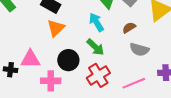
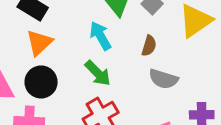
brown semicircle: (129, 28) -> (149, 46), turned 136
black circle: (68, 60) -> (41, 82), moved

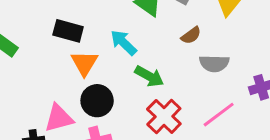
cyan arrow: (100, 36) -> (124, 43), moved
brown semicircle: (149, 46) -> (191, 35), turned 54

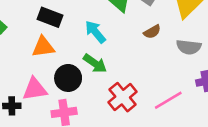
orange triangle: (84, 63) -> (43, 47), moved, turned 45
gray semicircle: (214, 63) -> (189, 47), moved
green arrow: (149, 76) -> (95, 64), moved

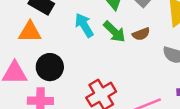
green arrow: (95, 64) -> (114, 32), moved

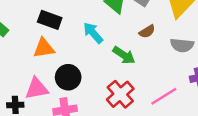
green arrow: (114, 32) -> (124, 55), moved

